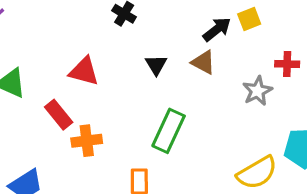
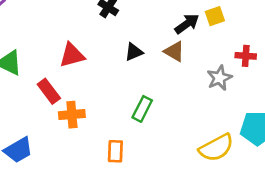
black triangle: (156, 65) -> (134, 52), turned 36
red triangle: (84, 71) -> (72, 55), turned -32
green rectangle: (169, 131) -> (142, 109), size x0.7

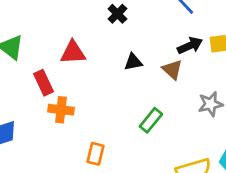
green rectangle: (142, 109) -> (151, 120), moved

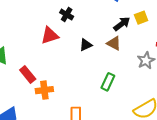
red triangle: (73, 53) -> (50, 36), moved

